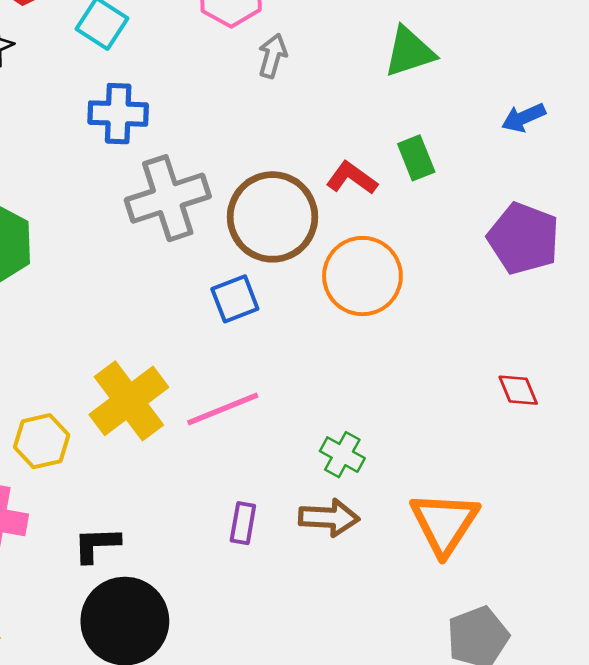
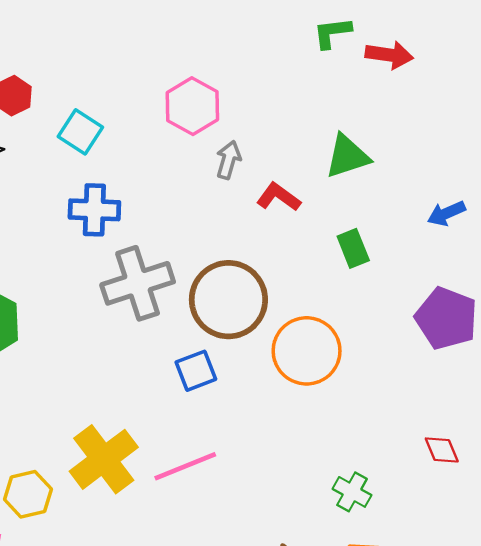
red L-shape: (352, 178) -> (279, 197), moved
green cross: (342, 455) -> (352, 492), moved

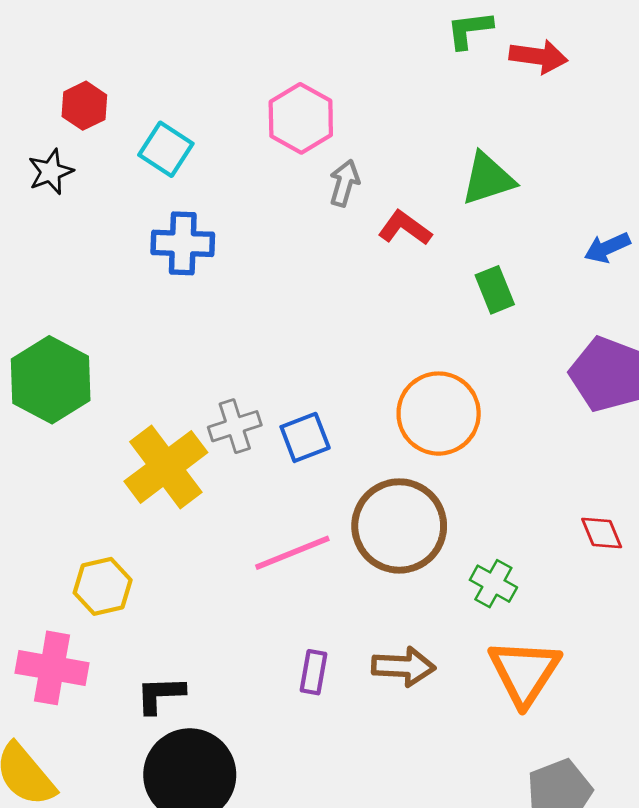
gray cross: (138, 283) -> (235, 426), moved, size x0.6
brown circle: (228, 300) -> (399, 526), moved
yellow cross: (104, 459) -> (166, 467), moved

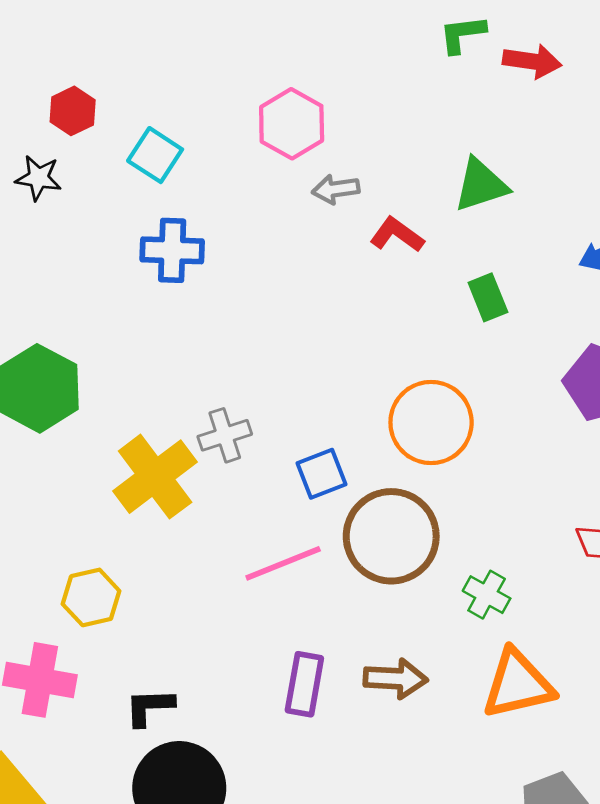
black star: (51, 172) -> (38, 178), turned 30
gray arrow: (344, 183) -> (336, 189), turned -114
blue square: (305, 437) -> (321, 474), moved
purple rectangle: (313, 672) -> (304, 684), size x1.4
orange triangle: (524, 672) -> (518, 684), turned 44

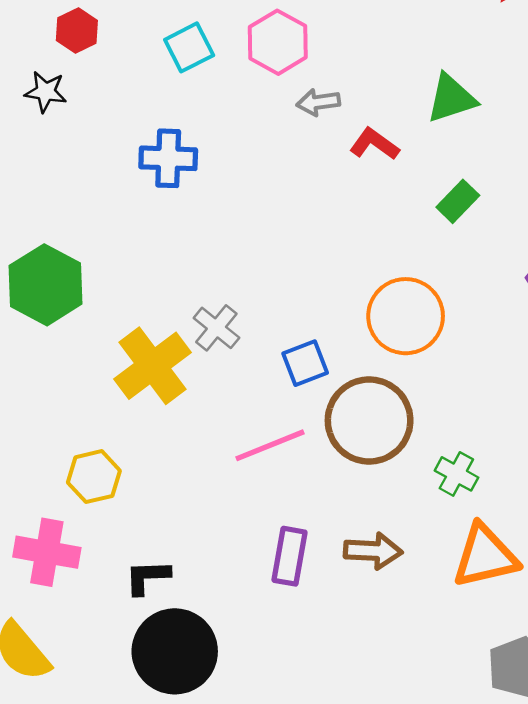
cyan square: (155, 155) -> (189, 47), moved, turned 30
green rectangle: (488, 297) -> (458, 201), turned 66
gray cross: (225, 435) -> (216, 328), turned -33

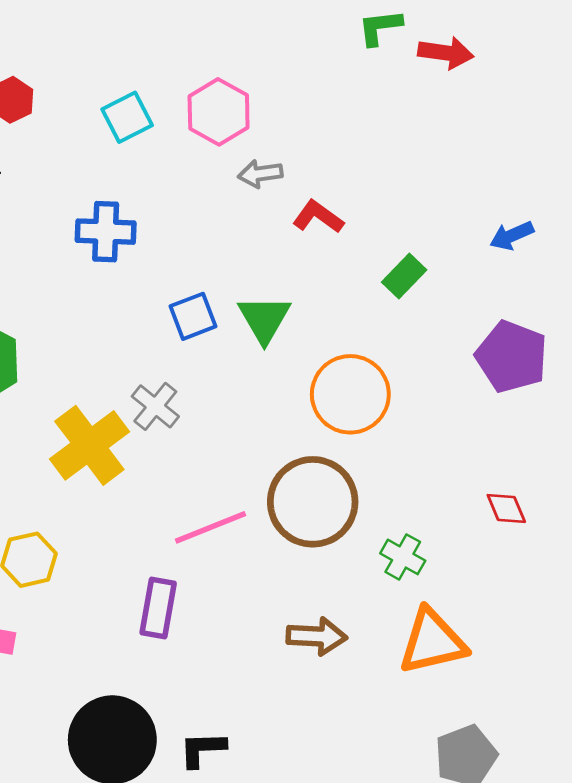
green triangle: (451, 98) -> (264, 319), moved, turned -42
blue square: (305, 363) -> (193, 316), moved
purple rectangle: (290, 556) -> (158, 608), moved
black L-shape: (147, 577) -> (202, 749), moved

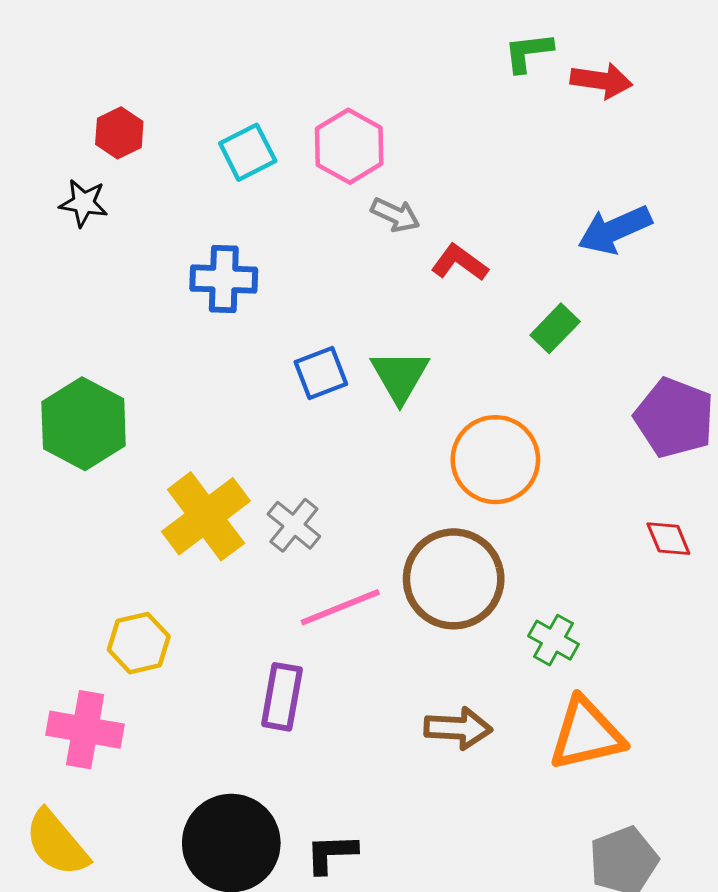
gray arrow: (260, 174) -> (395, 215), turned -147
blue arrow: (512, 236) -> (615, 230), moved, size x1.5
gray cross: (155, 406) -> (294, 525), moved
red diamond: (506, 509) -> (668, 539), moved

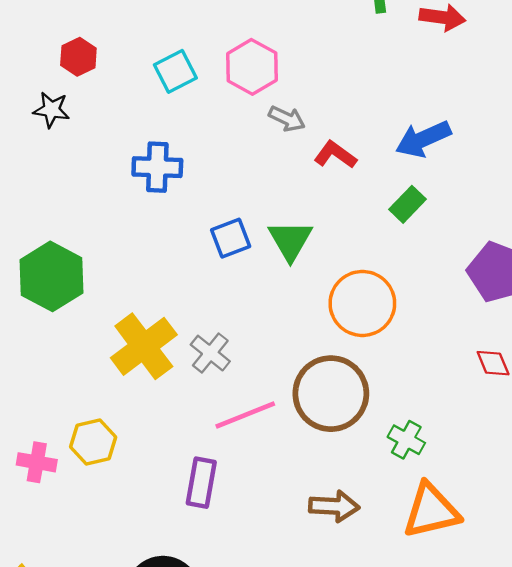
blue arrow: (615, 230) -> (423, 139), moved
pink cross: (85, 730) -> (37, 462), moved, size x0.7

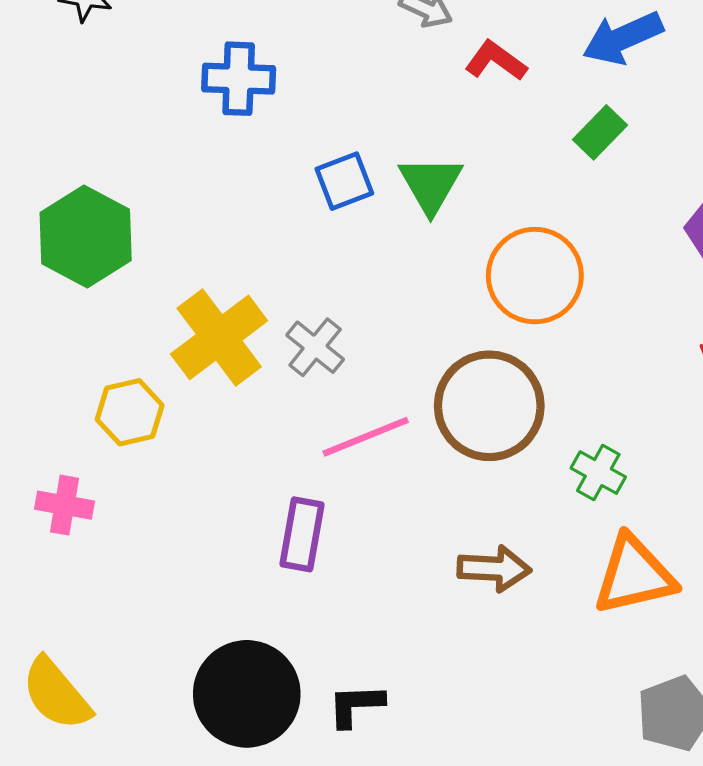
yellow hexagon: (93, 442) -> (130, 412), moved

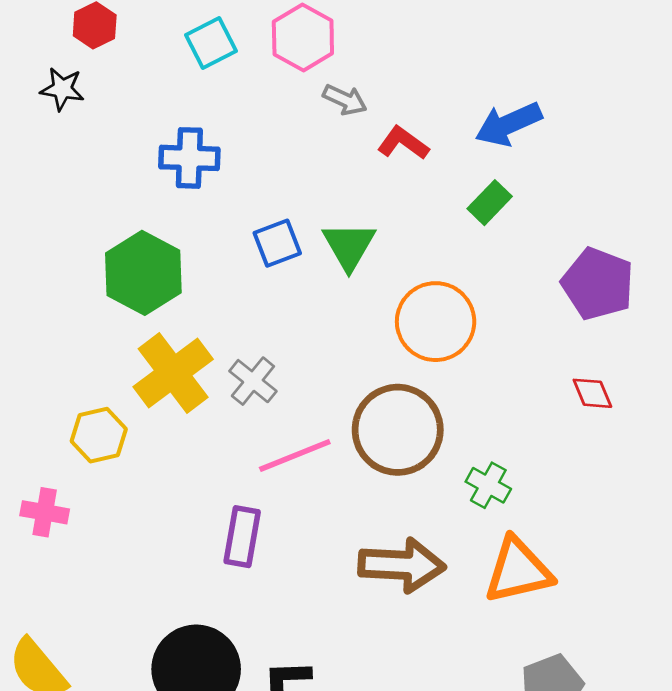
green hexagon: (86, 237) -> (143, 273), moved
brown arrow: (494, 569) -> (402, 565), size x1.4

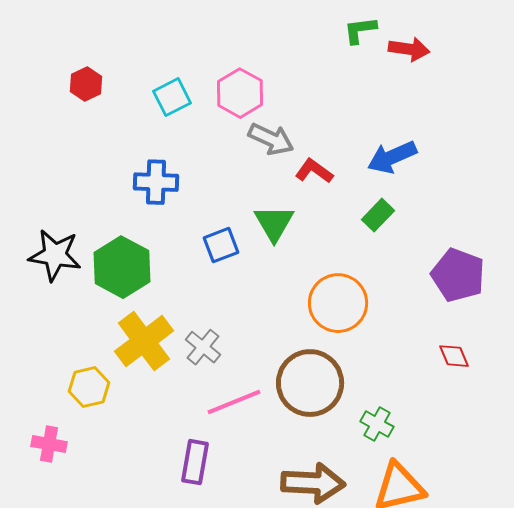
black star: (62, 89) -> (55, 255), moved, size x1.6
gray arrow: (345, 100) -> (271, 139), size x1.4
green triangle: (349, 246) -> (274, 223), moved

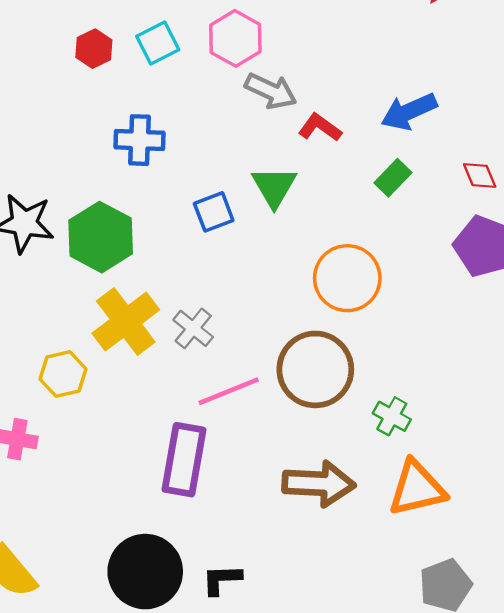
red hexagon: (86, 84) -> (94, 49), moved
red diamond: (454, 356) -> (480, 175), moved
purple rectangle: (195, 462) -> (184, 460), size x1.4

